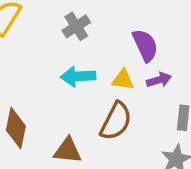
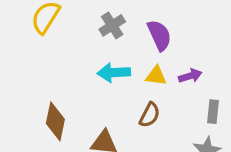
purple semicircle: (145, 45) -> (159, 35), moved
brown semicircle: (116, 121) -> (150, 115), size x0.7

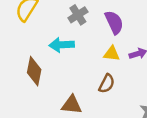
cyan arrow: (114, 73) -> (62, 45), moved
brown diamond: (55, 121) -> (34, 71), moved

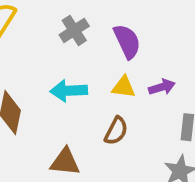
cyan arrow: (62, 45) -> (69, 91), moved

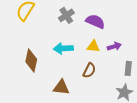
purple semicircle: (127, 41) -> (95, 21), turned -42

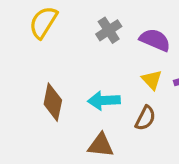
yellow triangle: (93, 46) -> (152, 80), turned 40
cyan arrow: (63, 48) -> (104, 101), moved

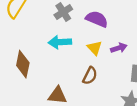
cyan arrow: (104, 101) -> (60, 42), moved

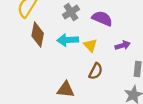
yellow triangle: (95, 48) -> (90, 45), moved
brown diamond: (23, 64) -> (38, 35), moved

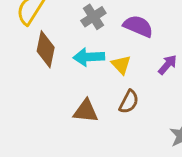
purple arrow: (123, 45) -> (167, 65), turned -32
brown triangle: (66, 89) -> (86, 111), moved

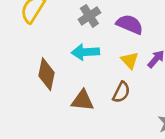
brown diamond: (46, 49) -> (47, 74), moved
yellow triangle: (121, 65) -> (130, 60), moved

